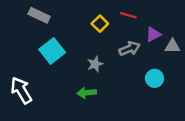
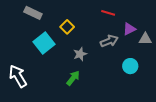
yellow square: (100, 24) -> (67, 27), moved
green arrow: (87, 93) -> (73, 78), turned 133

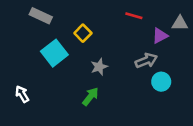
gray triangle: (145, 39) -> (180, 23), moved
gray arrow: (109, 41) -> (146, 61), moved
white arrow: (18, 76) -> (22, 94), size x0.6

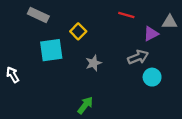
cyan square: (54, 53) -> (51, 50), turned 30
white arrow: (22, 94) -> (13, 75), moved
green arrow: (90, 97) -> (85, 105), moved

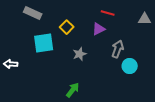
purple triangle: (151, 34) -> (99, 29), moved
gray arrow: (138, 57) -> (118, 49), turned -48
white arrow: (13, 75) -> (11, 64), turned -56

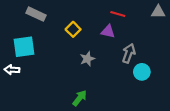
gray triangle: (145, 19) -> (158, 12), moved
purple triangle: (99, 29) -> (108, 31), turned 40
cyan square: (44, 43) -> (24, 47), moved

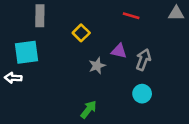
gray rectangle: (36, 14) -> (40, 16), turned 66
purple triangle: (108, 31) -> (119, 51), moved
cyan circle: (142, 72) -> (142, 94), moved

